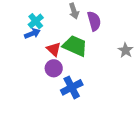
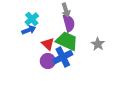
purple semicircle: (94, 21) -> (69, 23), moved
gray star: (126, 50) -> (98, 44), moved
blue cross: (72, 87) -> (63, 57), moved

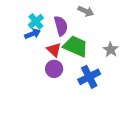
gray arrow: (66, 10) -> (86, 11), moved, turned -48
purple semicircle: (69, 23) -> (61, 26), moved
blue cross: (63, 57) -> (89, 77), moved

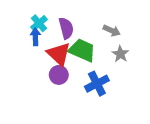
gray arrow: (86, 11) -> (112, 31), moved
blue arrow: (33, 34) -> (35, 37), turned -70
red triangle: (54, 50) -> (59, 54), size x1.5

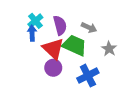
gray arrow: (112, 31) -> (89, 28), moved

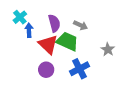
cyan cross: (35, 21) -> (20, 17), moved
gray star: (109, 49) -> (108, 49), moved
purple circle: (53, 68) -> (46, 70), moved

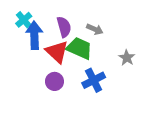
blue arrow: (29, 30) -> (34, 35), size x1.6

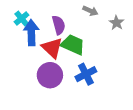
gray arrow: (95, 29) -> (90, 11), moved
gray star: (127, 58) -> (116, 23), moved
purple circle: (55, 81) -> (50, 75), size x1.5

